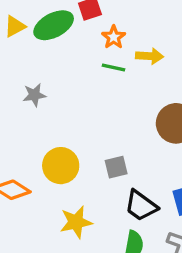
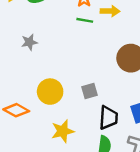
black trapezoid: (141, 206) -> (108, 118), turned -120

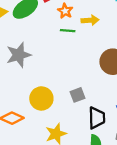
gray star: (29, 42) -> (19, 55), size x1.6

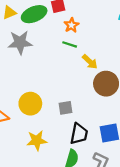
yellow arrow: (90, 20) -> (90, 62), moved, turned 35
gray star: (19, 55) -> (20, 42), moved

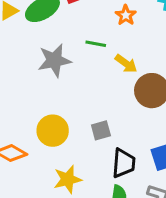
orange star: (71, 25) -> (126, 15), moved
gray star: (20, 42) -> (54, 60), moved

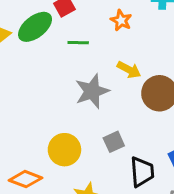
green line: (96, 44) -> (78, 43), moved
gray star: (54, 60) -> (92, 91), moved

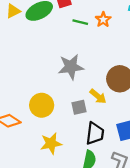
green line: (78, 43) -> (80, 22), moved
yellow arrow: (129, 70) -> (98, 96), moved

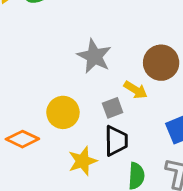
gray star: (71, 67) -> (94, 56), turned -30
black trapezoid: (95, 133) -> (116, 141), moved

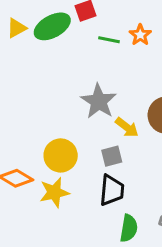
yellow arrow: (136, 90) -> (127, 127), moved
yellow star: (83, 161) -> (54, 192), moved

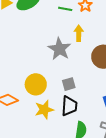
yellow arrow: (127, 127) -> (79, 33), moved, turned -126
yellow star: (54, 192) -> (44, 110), moved

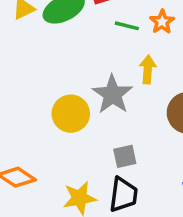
yellow circle: (36, 84) -> (71, 114), moved

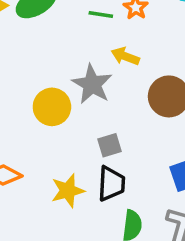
yellow arrow: (148, 69) -> (125, 56), turned -68

